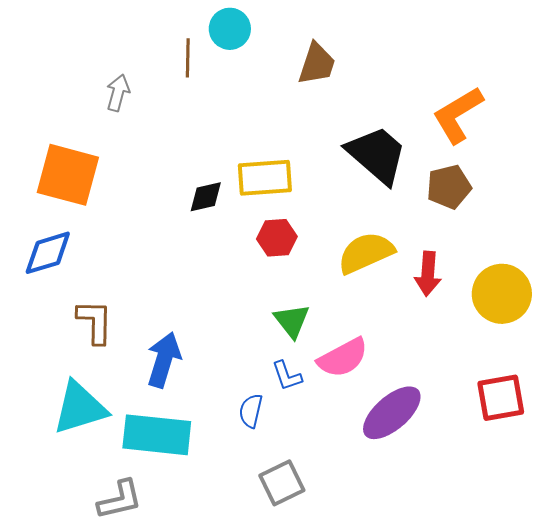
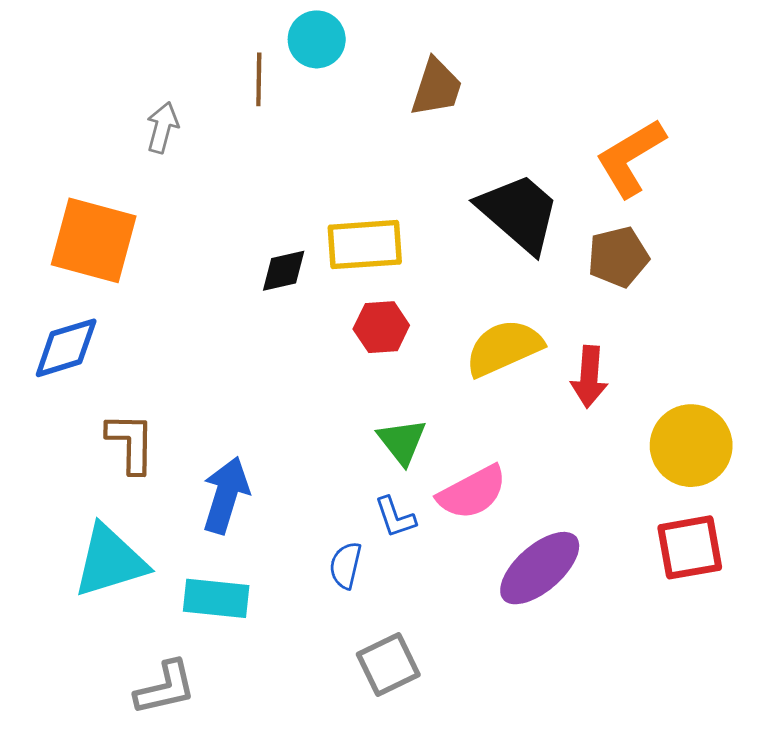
yellow circle: (502, 294) -> (691, 446), moved
cyan rectangle: (157, 435) -> (216, 598), size x0.7

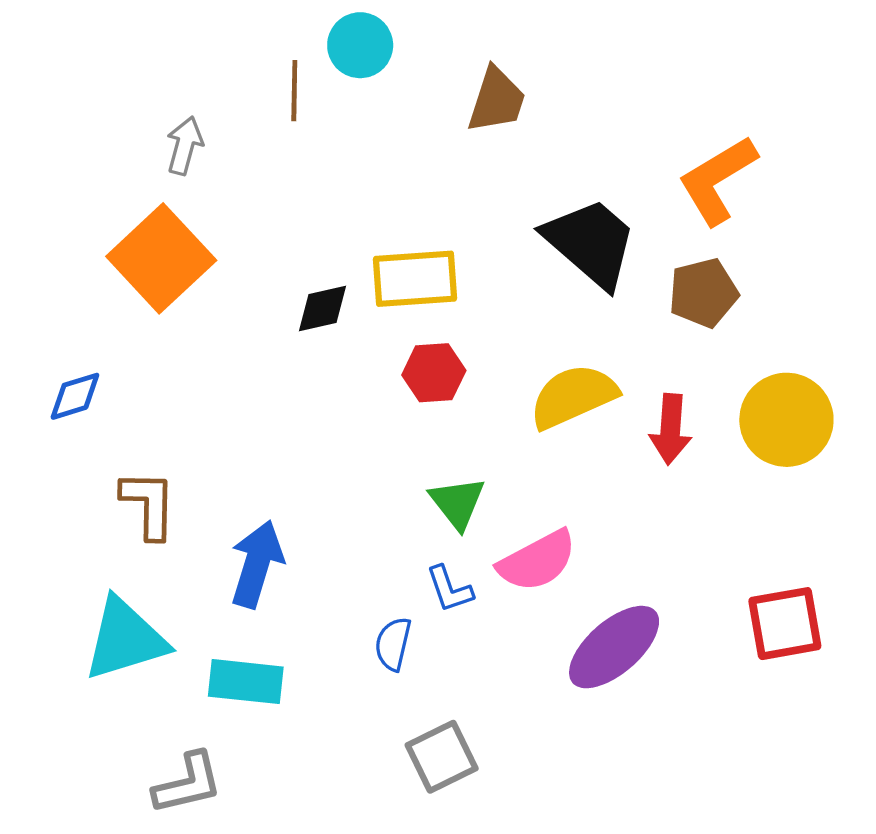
orange square: (94, 240) -> (161, 258), moved, turned 32
blue diamond: (66, 348) -> (75, 396), size x0.7
yellow circle: (691, 446) -> (786, 420), moved

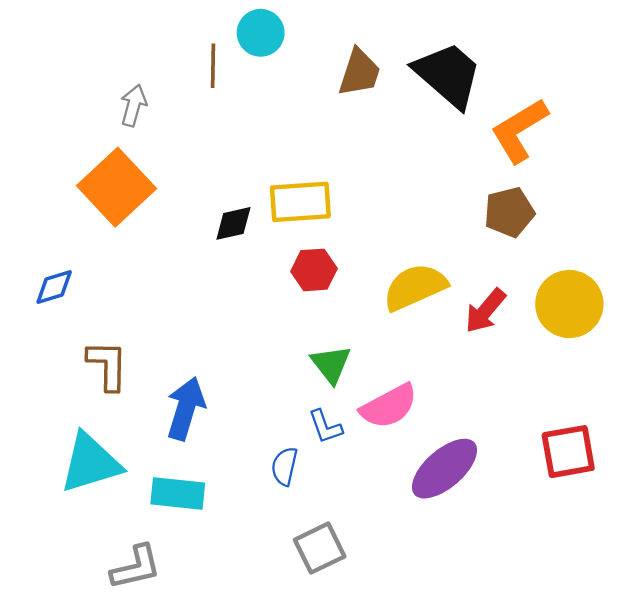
black trapezoid: (591, 243) -> (448, 75), moved
red arrow: (670, 429) -> (485, 311), turned 36

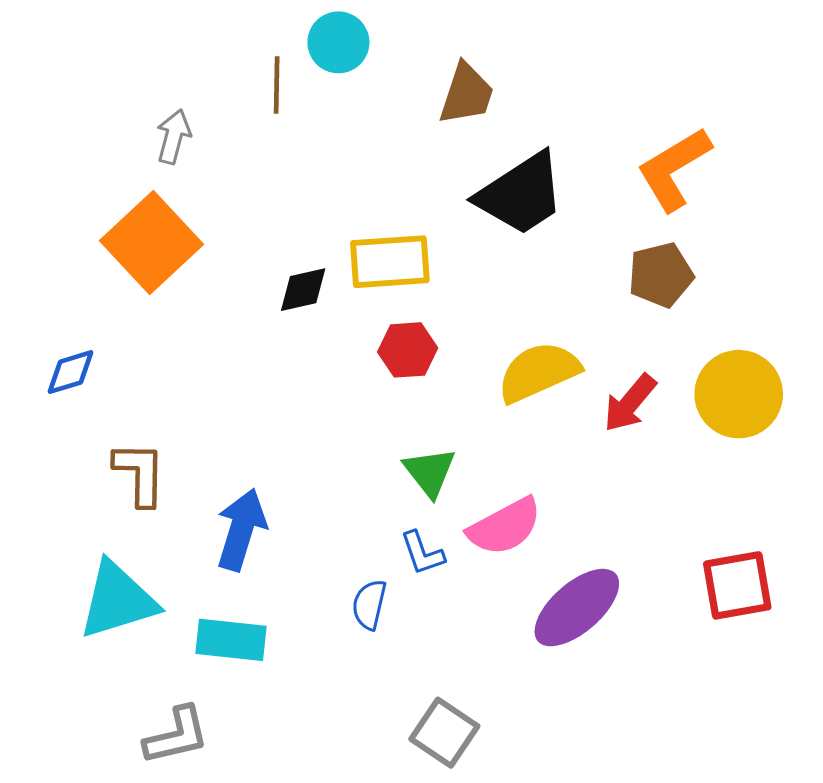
black trapezoid: (448, 75) -> (521, 194), moved, turned 106
gray square: (320, 548) -> (444, 733), moved, turned -30

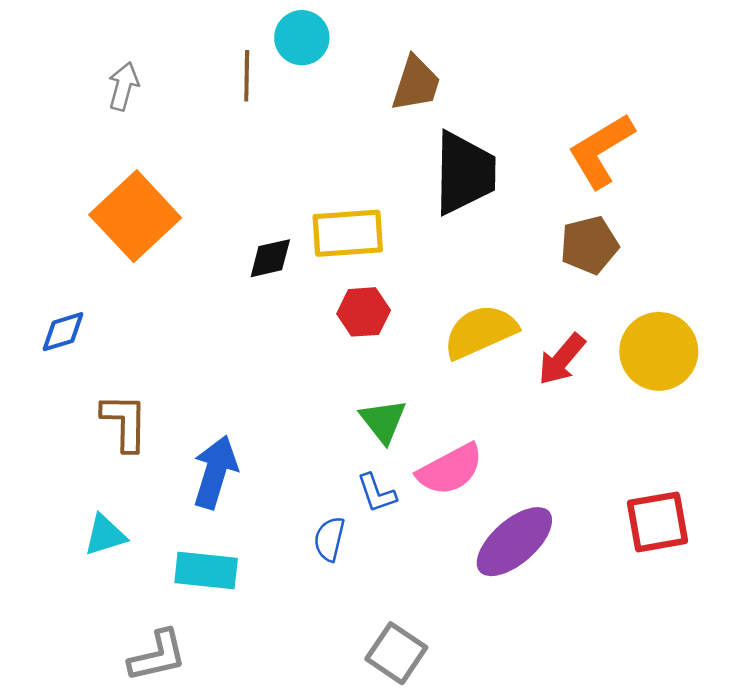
gray arrow: (174, 137) -> (123, 86), moved
black trapezoid: (521, 194) -> (465, 173), turned -56
cyan triangle: (118, 600) -> (105, 535), size x0.6

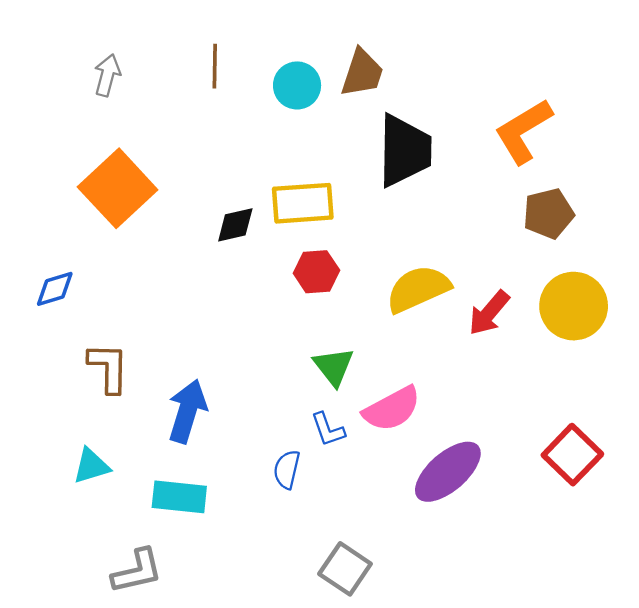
cyan circle: (302, 38) -> (297, 85), moved
brown pentagon: (589, 245) -> (548, 213), moved
red square: (657, 522) -> (572, 455), turned -36

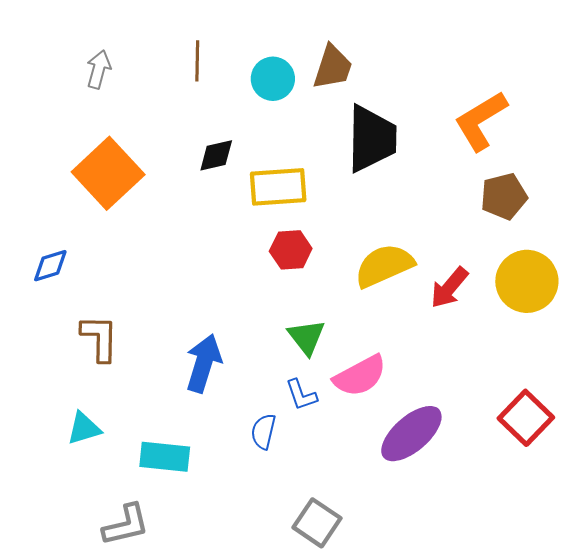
black diamond: (235, 225) -> (216, 155), moved
blue arrow: (187, 411) -> (204, 363), moved

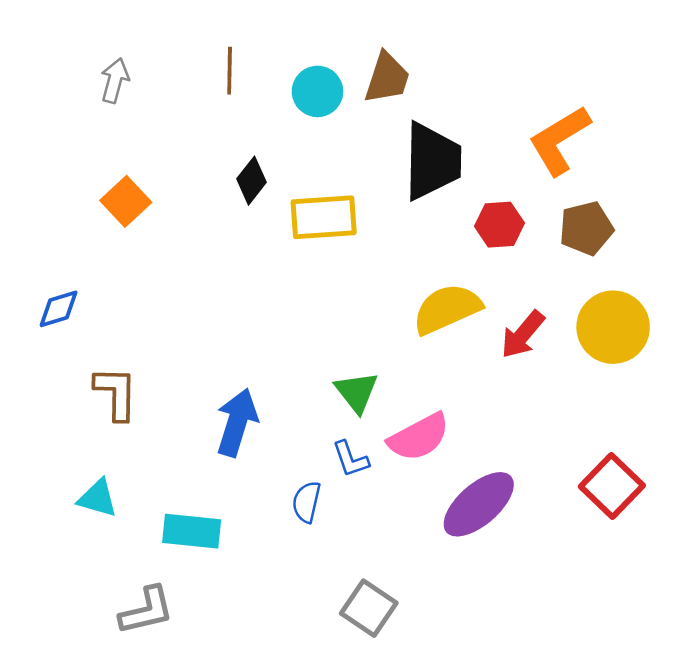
black diamond: (216, 155) -> (252, 181), turned -39
orange square: (108, 173) -> (126, 201), size x0.6
red hexagon: (291, 250) -> (499, 225), moved
cyan triangle: (84, 428) -> (98, 498), turned 33

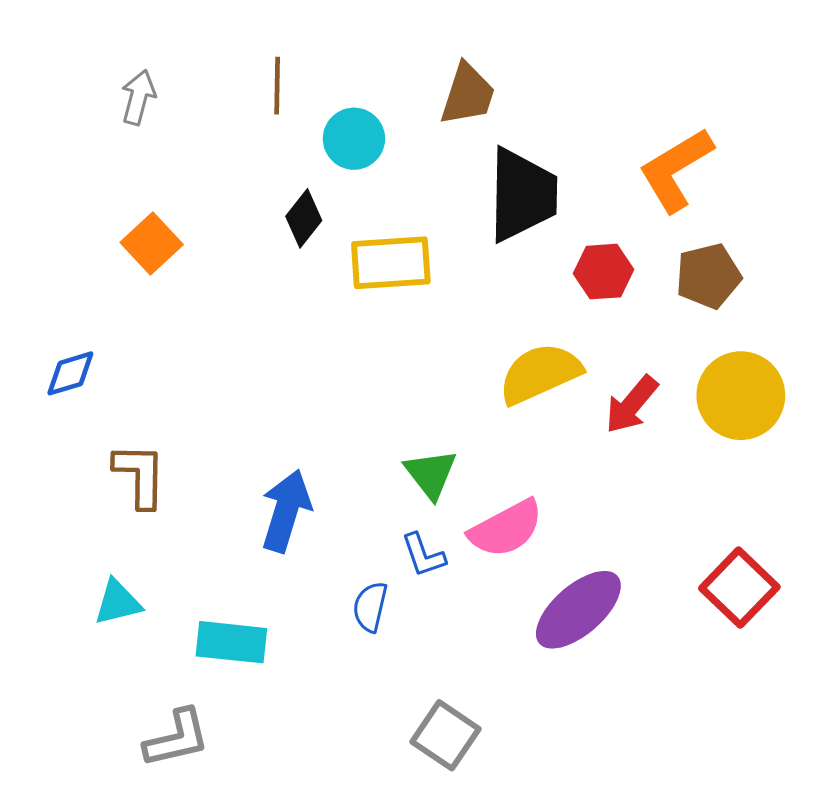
cyan circle: (317, 91) -> (354, 139), moved
cyan triangle: (98, 498) -> (118, 602), turned -30

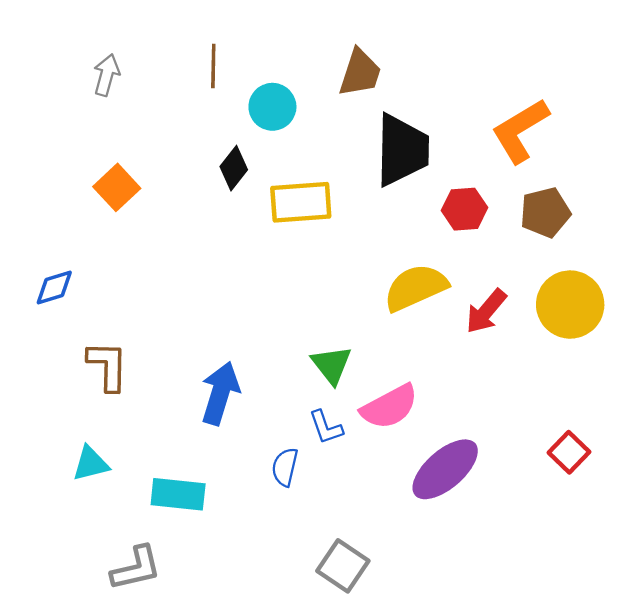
red square: (739, 588) -> (569, 452), size x0.7

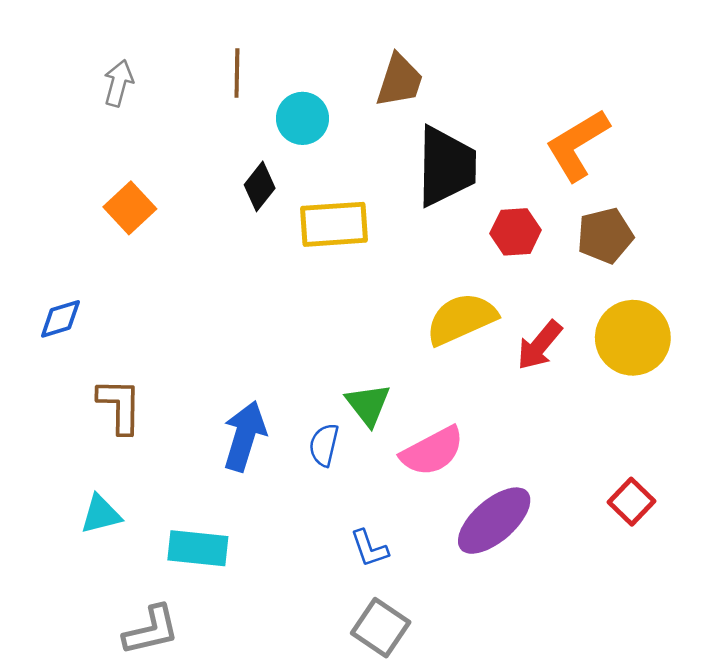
blue L-shape: (326, 427) -> (369, 548), moved
blue semicircle: (285, 467) -> (324, 445), moved

